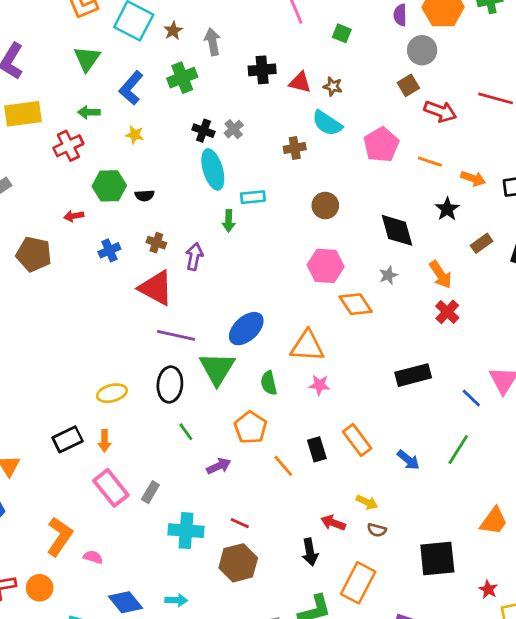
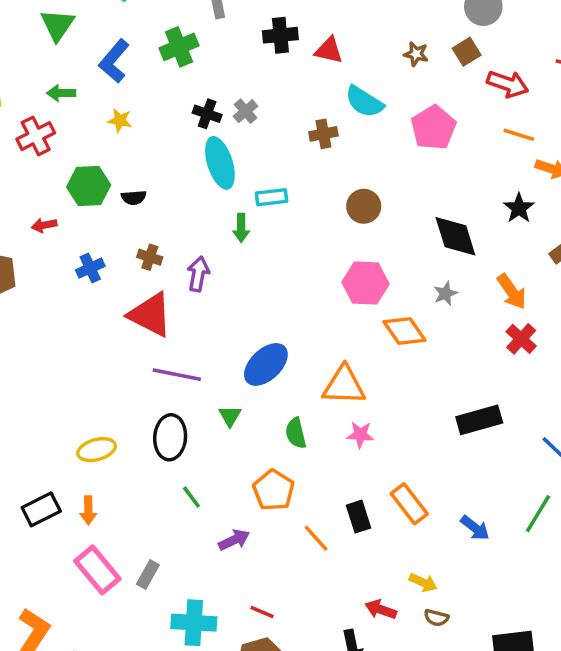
brown star: (333, 86) -> (416, 54), moved
orange line: (430, 162) -> (519, 135), moved
green triangle: (217, 369) -> (230, 416), size x0.5

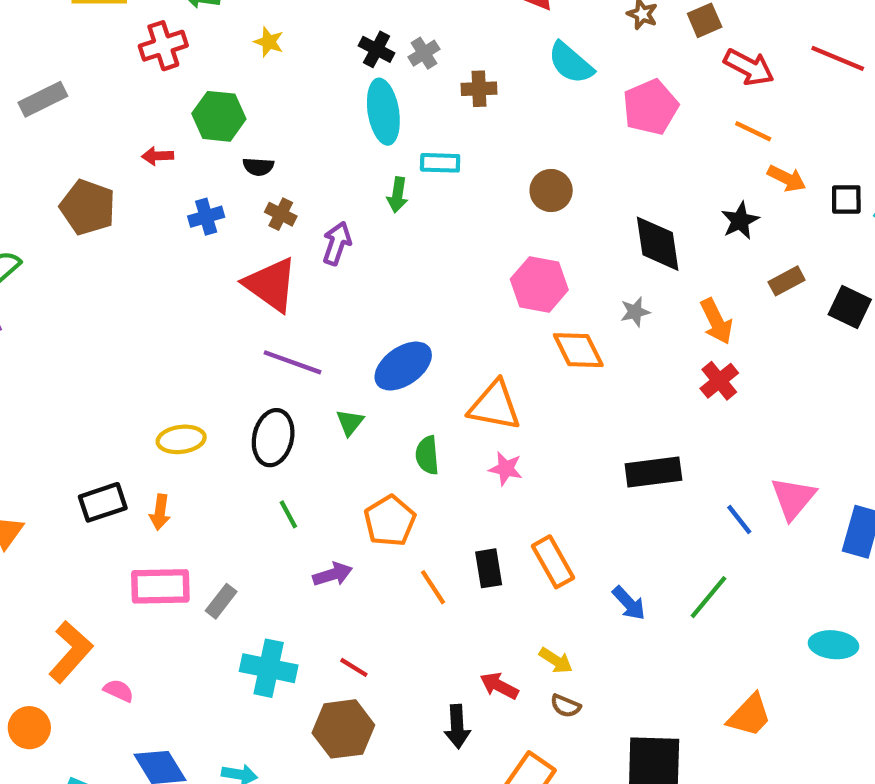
brown cross: (323, 134) -> (479, 89), moved
black semicircle: (134, 198) -> (258, 167), moved
pink rectangle: (97, 570) -> (160, 586), turned -60

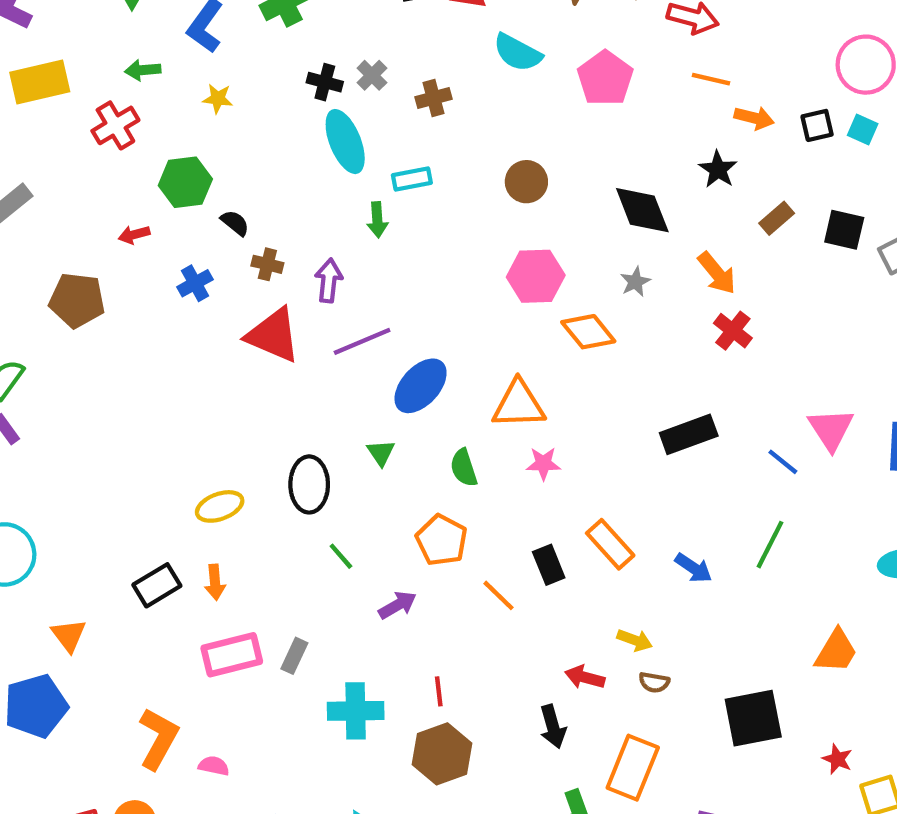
black semicircle: (258, 167) -> (235, 223), turned -132
purple line: (293, 362) -> (362, 341), moved, turned -30
red line: (354, 667) -> (439, 691), turned 64

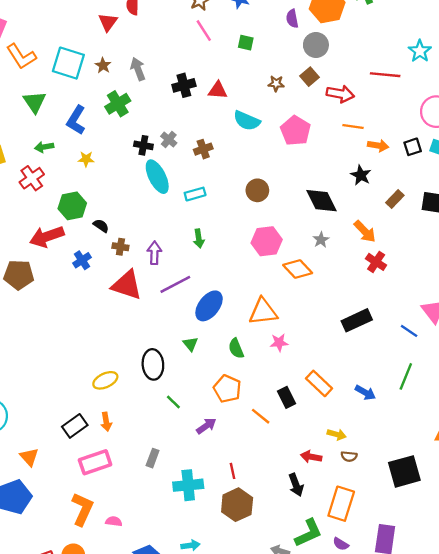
green arrow: (377, 220) -> (199, 239), moved
red arrow: (134, 235) -> (47, 237), size x2.0
pink rectangle: (232, 655) -> (95, 462), moved

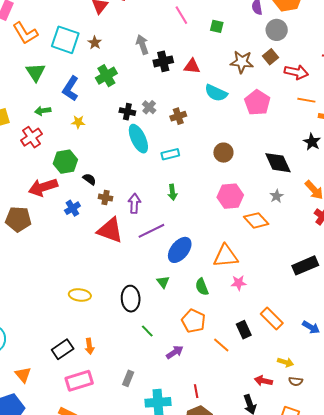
gray arrow: (138, 69) -> (142, 45), moved
brown star: (276, 84) -> (242, 62), size x1.6
yellow ellipse: (105, 380) -> (80, 295), moved, turned 30

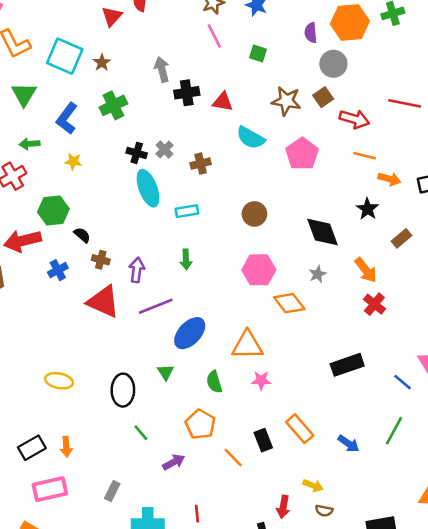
red arrow: (263, 381) -> (283, 507), turned -96

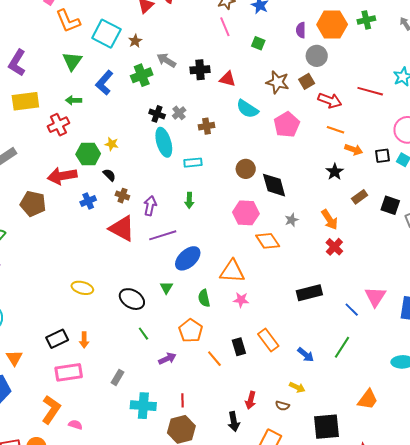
gray arrow: (162, 69) -> (166, 60), moved, turned -48
yellow star: (73, 161) -> (112, 144), moved
black diamond: (322, 232) -> (274, 185), moved
black ellipse: (123, 390) -> (132, 299), turned -65
yellow arrow: (313, 486) -> (297, 387), moved

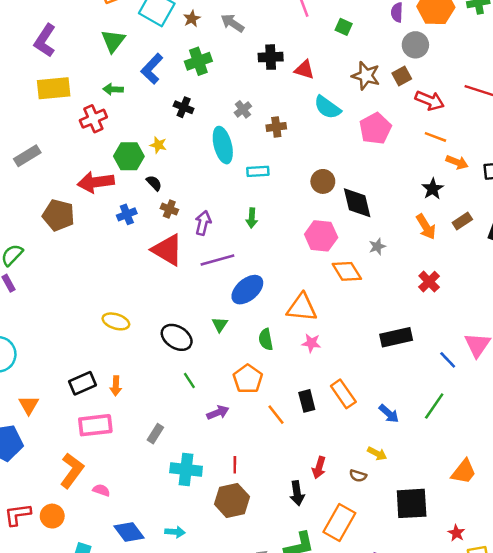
gray arrow: (166, 60) -> (232, 23), moved
black cross: (157, 114) -> (184, 107), moved
orange arrow: (330, 220) -> (426, 227), moved

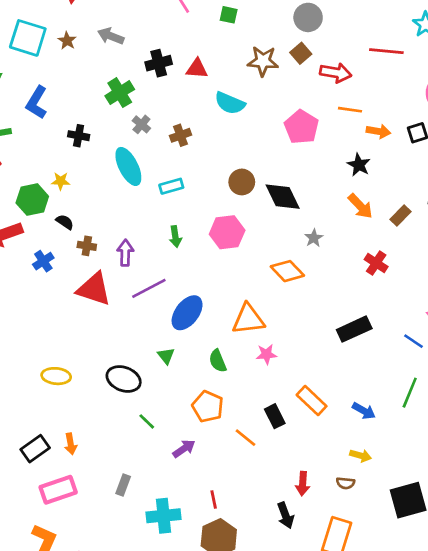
green cross: (198, 61) -> (120, 93), moved
pink pentagon: (375, 129) -> (301, 127), moved
brown rectangle: (462, 221) -> (401, 215), moved
pink hexagon: (321, 236) -> (227, 232), moved

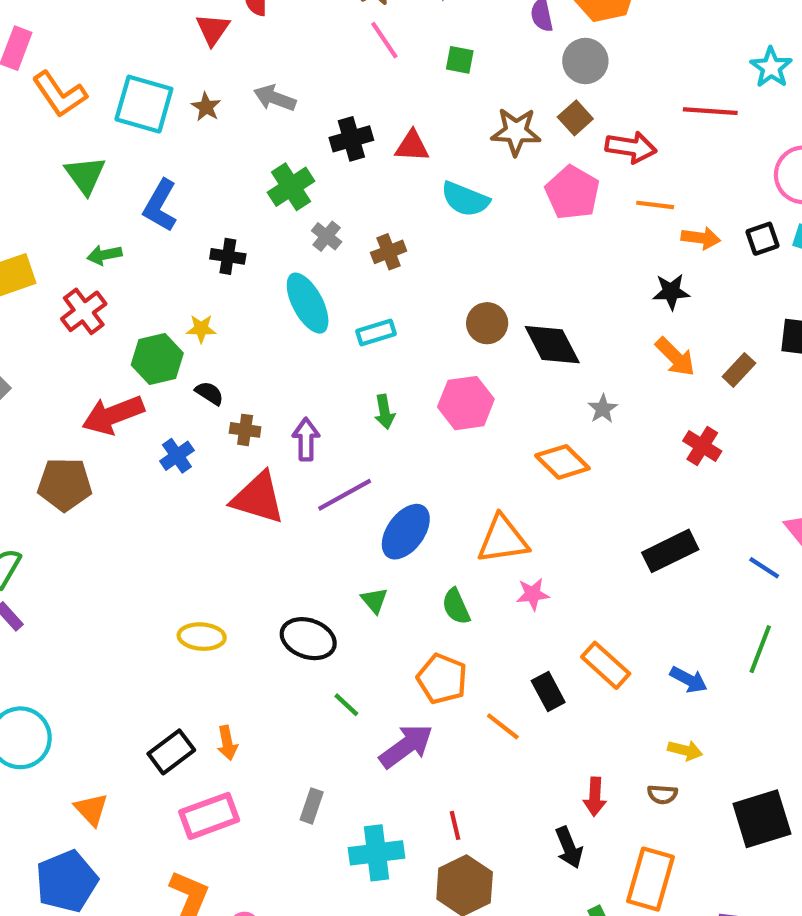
pink pentagon: (301, 127) -> (572, 193), moved
black star: (359, 165) -> (671, 292), turned -30
purple arrow: (184, 449) -> (406, 746), size x1.5

